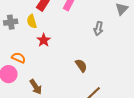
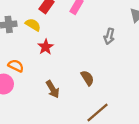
yellow semicircle: (32, 21) -> (33, 25), turned 136
brown arrow: (36, 87) -> (53, 89), moved

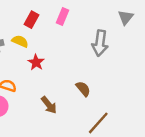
gray arrow: (109, 36) -> (100, 43), size x1.5

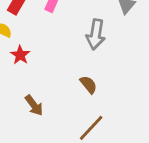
brown semicircle: (83, 89) -> (89, 85), moved

